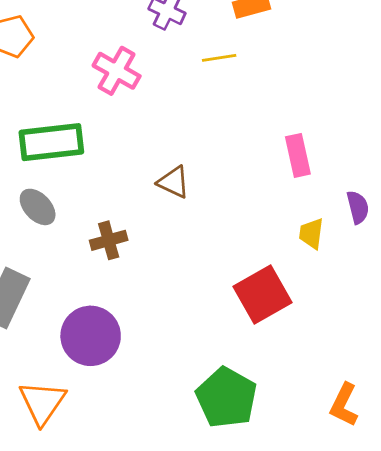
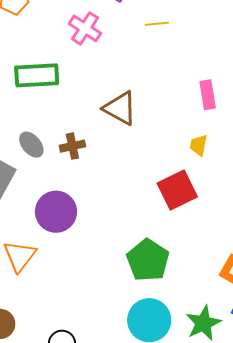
brown triangle: (174, 182) -> (120, 108), size x1.5
gray ellipse: (38, 207) -> (31, 145), moved
yellow trapezoid: (311, 233) -> (199, 145), moved

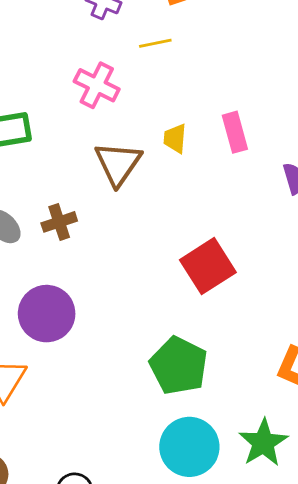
pink cross: (85, 28) -> (97, 85), moved
brown triangle: (120, 108) -> (118, 163), turned 42
yellow trapezoid: (199, 145) -> (175, 138), moved

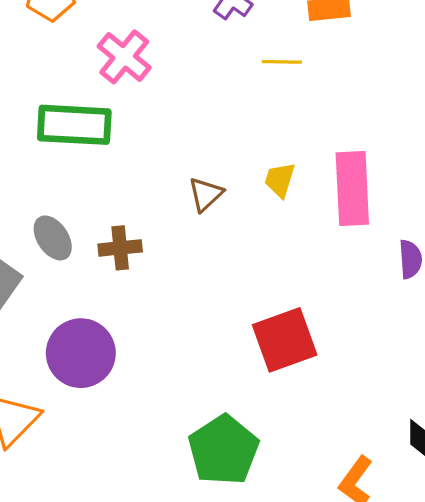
pink cross: (97, 85) -> (124, 57), moved
pink rectangle: (235, 132) -> (352, 188), size x1.5
brown triangle: (118, 163) -> (206, 194), size x0.6

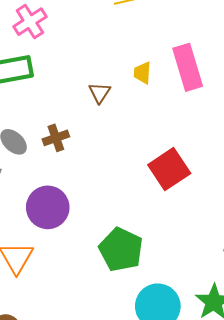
pink cross: (124, 57) -> (30, 22), turned 32
green pentagon: (223, 450) -> (121, 250), moved

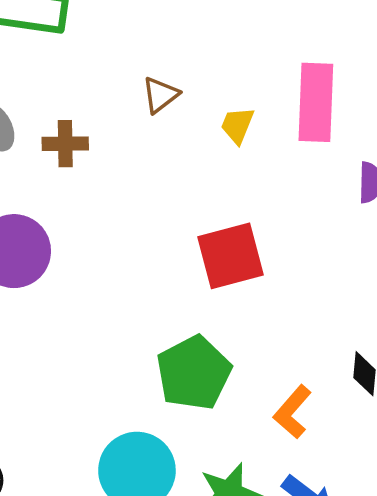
yellow trapezoid: (142, 73) -> (237, 125), moved
green pentagon: (121, 250) -> (194, 373), moved

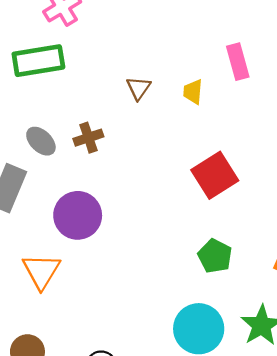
pink rectangle: (316, 102) -> (238, 62), size x0.7
green pentagon: (194, 373) -> (215, 256), size x0.7

